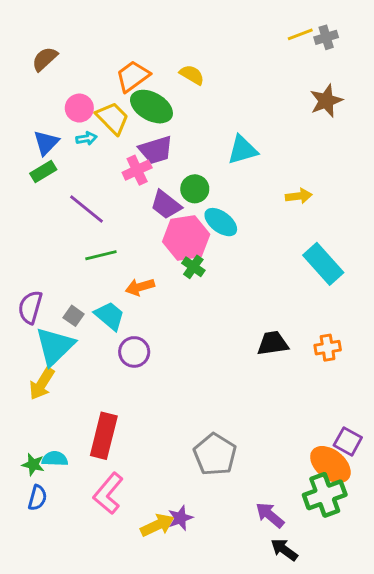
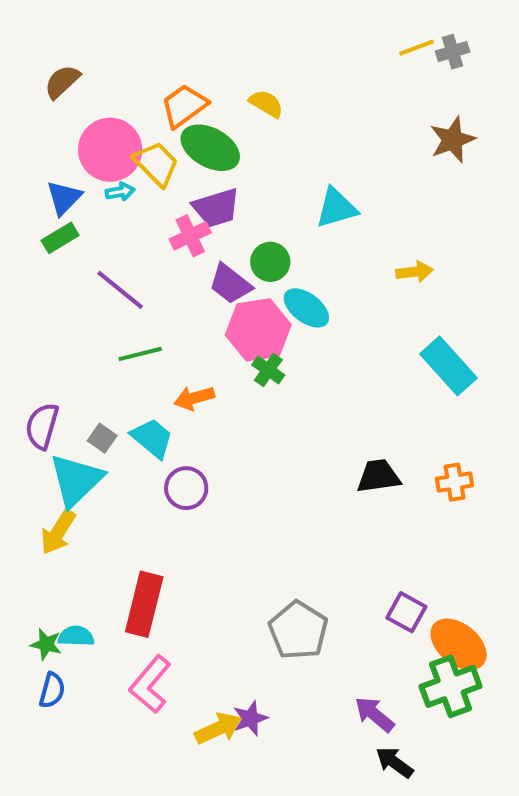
pink circle: (79, 108) -> (110, 150), size x1.6
purple square: (348, 441) -> (406, 612), moved

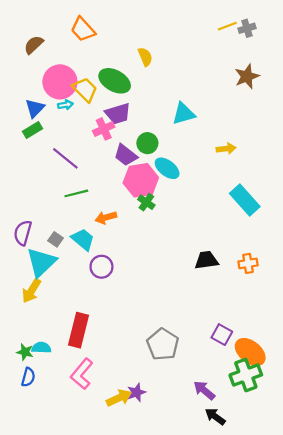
yellow semicircle: (266, 104) -> (145, 57), turned 36
orange trapezoid: (184, 106) -> (83, 29), moved, turned -96

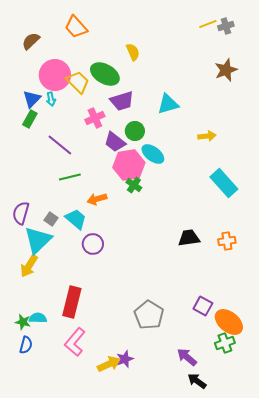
cyan arrow: (65, 105) -> (51, 99), moved, turned 88
purple trapezoid: (118, 114) -> (122, 101), moved
green rectangle: (33, 130) -> (30, 119), turned -30
green cross: (246, 375) -> (225, 343), size x0.7

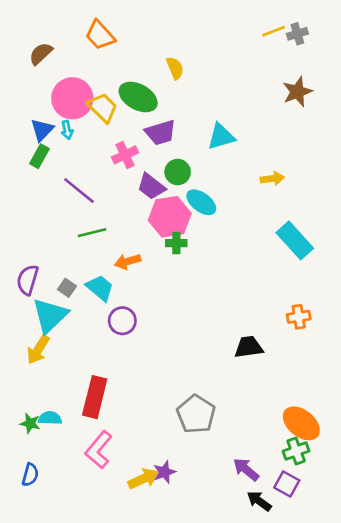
green cross: (134, 185) -> (176, 243), turned -35
black trapezoid: (189, 238) -> (249, 347), moved
purple square: (203, 306) -> (287, 484), moved
blue semicircle: (26, 345) -> (30, 475), moved

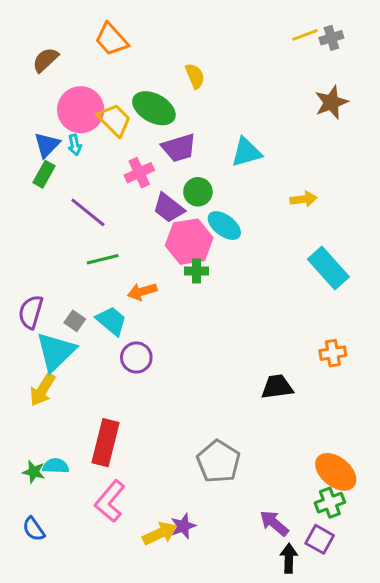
blue semicircle: (30, 475) -> (34, 529), turned 130
black arrow: (259, 501) -> (289, 558), turned 55

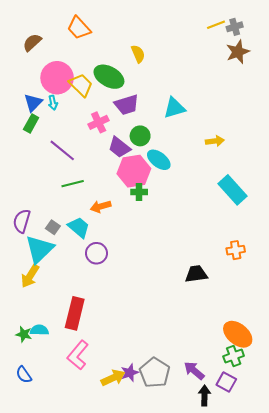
brown star: (331, 102) -> (238, 52), moved
gray pentagon: (218, 462) -> (155, 373), moved

